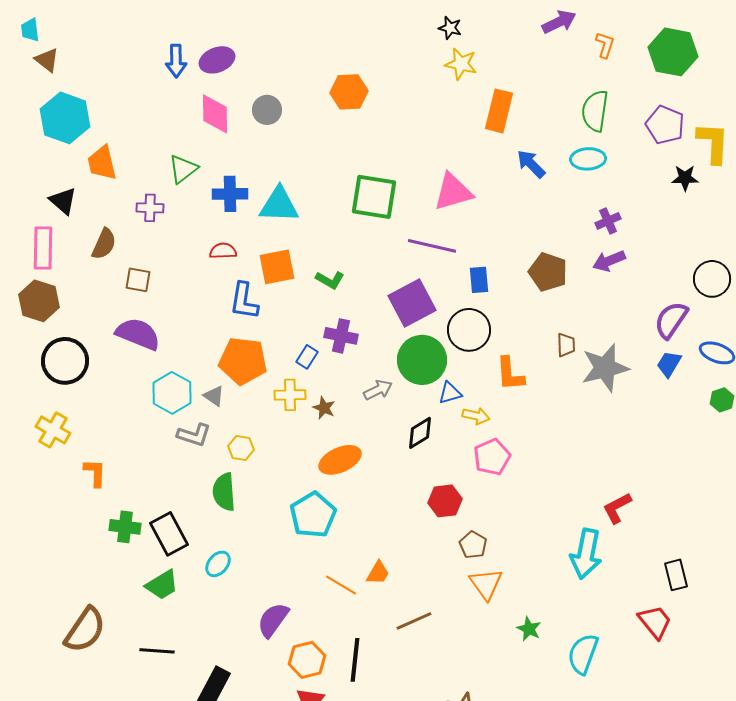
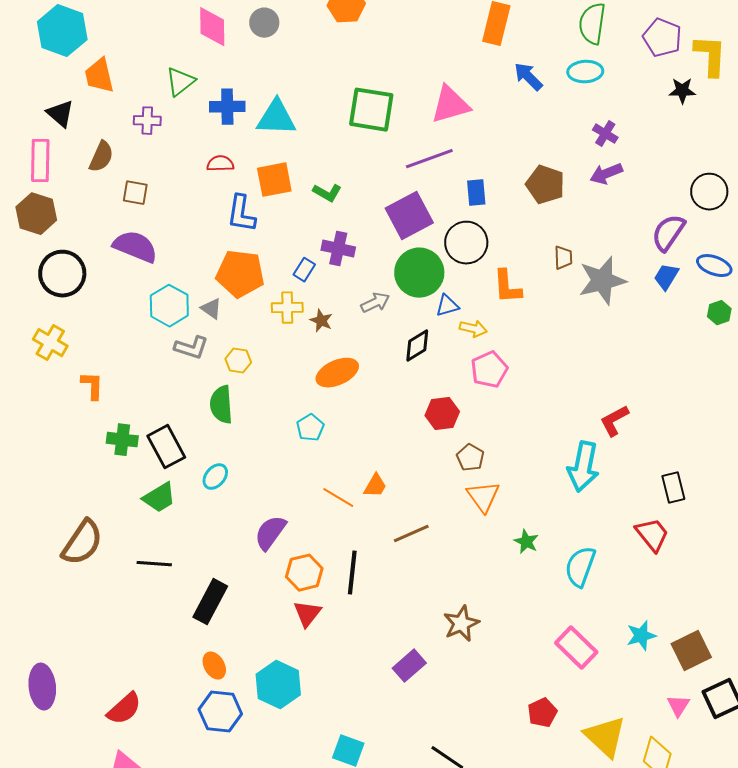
purple cross: (608, 221) -> (605, 134), turned -35
purple line: (432, 246) -> (429, 159), turned -33
cyan pentagon: (313, 515) -> (310, 428), size x0.6

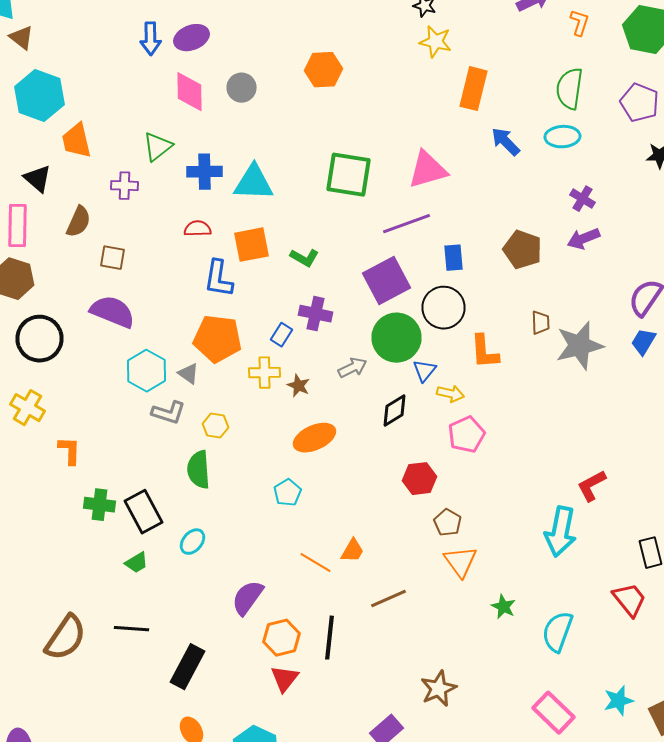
blue triangle: (447, 306) -> (424, 371), turned -35
green trapezoid: (159, 498) -> (136, 563), size x0.7
brown semicircle: (82, 543) -> (66, 638), moved

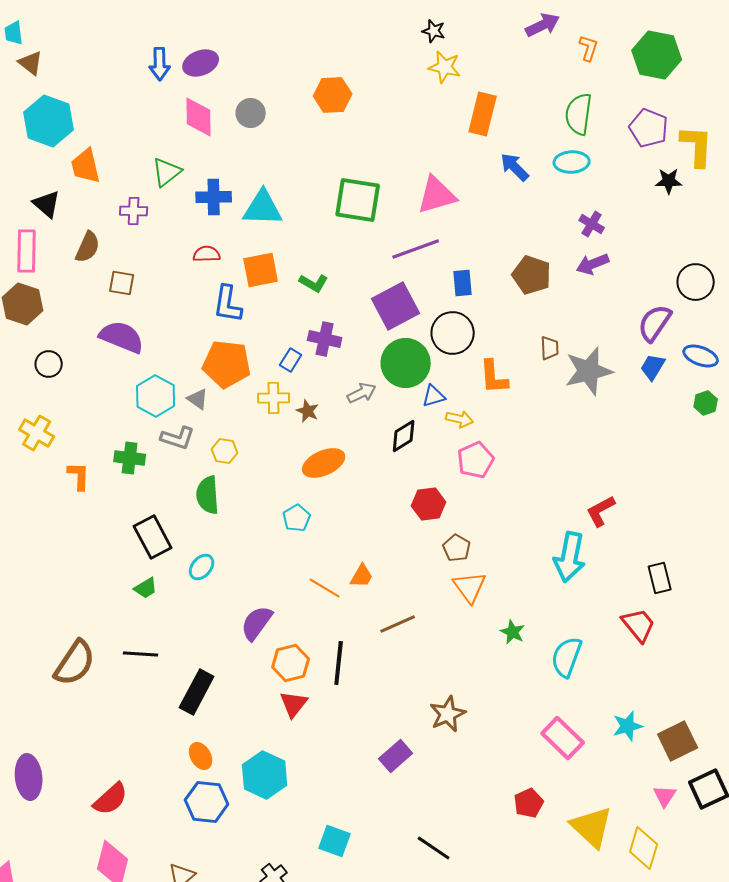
black circle: (40, 339) -> (49, 364), size x0.6
blue triangle: (424, 371) -> (434, 396), turned 35
green cross: (100, 505) -> (130, 458), moved

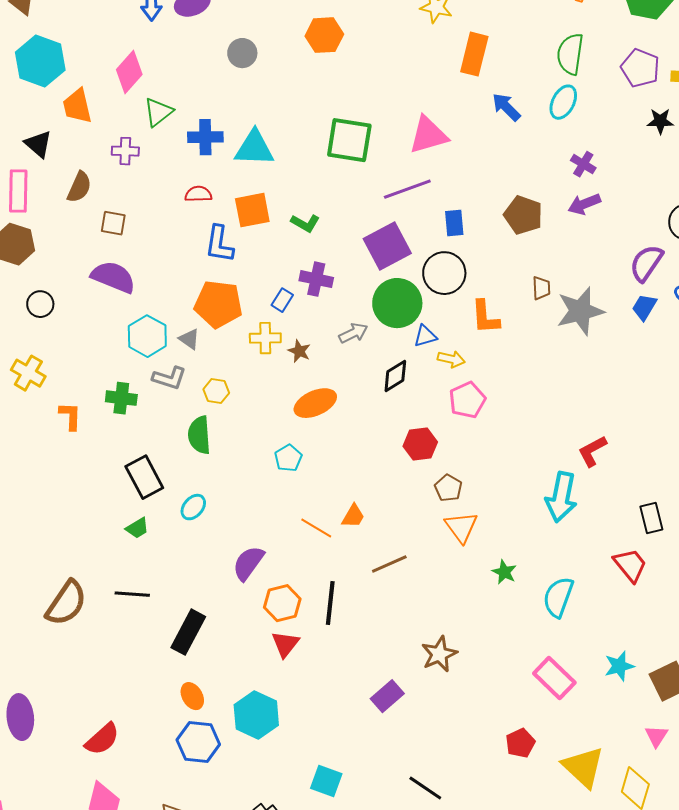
pink diamond: (199, 117) -> (129, 72), moved, turned 42
cyan ellipse: (572, 162) -> (563, 102), turned -60

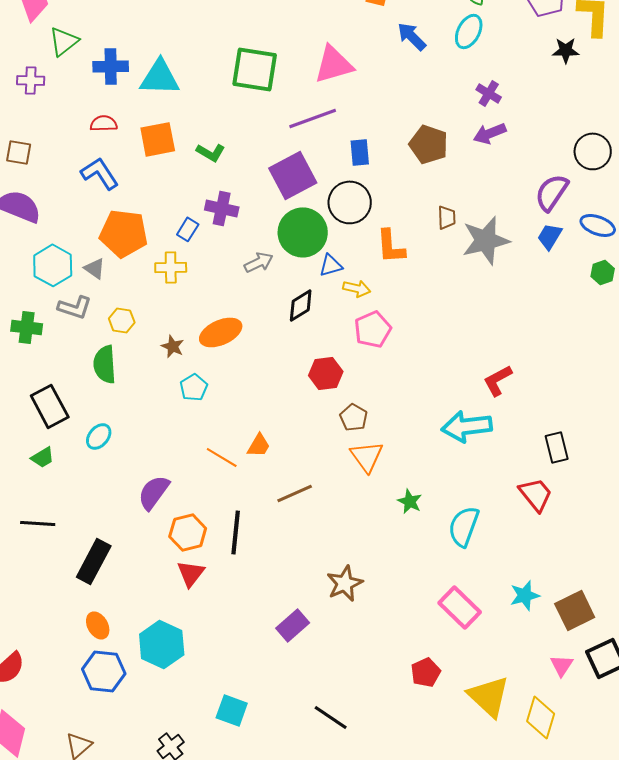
blue L-shape: (219, 244) -> (100, 173), moved, turned 138
brown star: (299, 351) -> (173, 346), moved
cyan arrow: (561, 497) -> (467, 426), turned 72

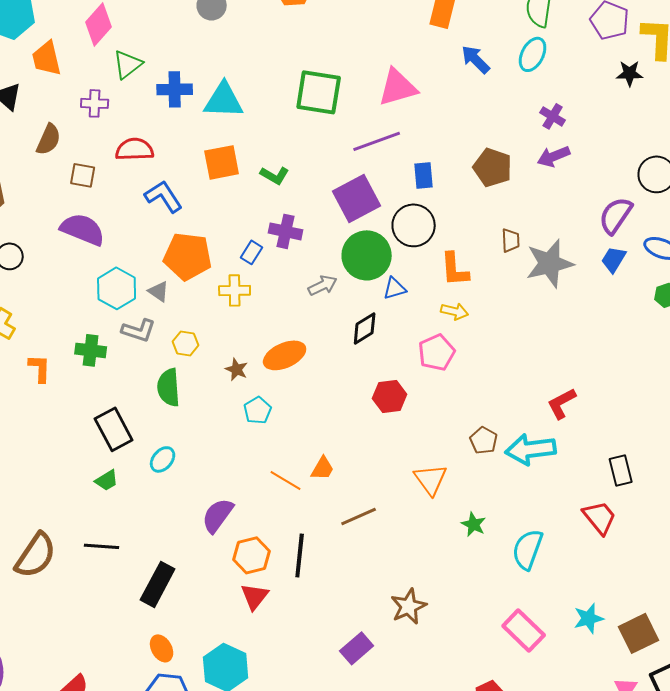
red semicircle: (104, 123) -> (135, 149), moved, size x1.4
yellow arrow: (357, 288) -> (455, 311), moved
brown pentagon: (354, 417) -> (484, 440), moved

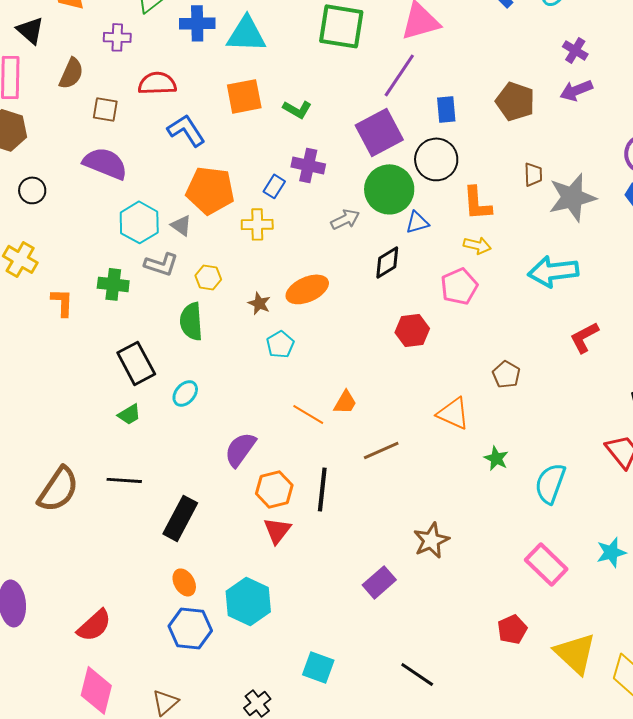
purple line: (377, 141) -> (399, 75), turned -36
cyan arrow: (531, 449) -> (553, 271), moved
orange triangle: (431, 479) -> (453, 413), turned -30

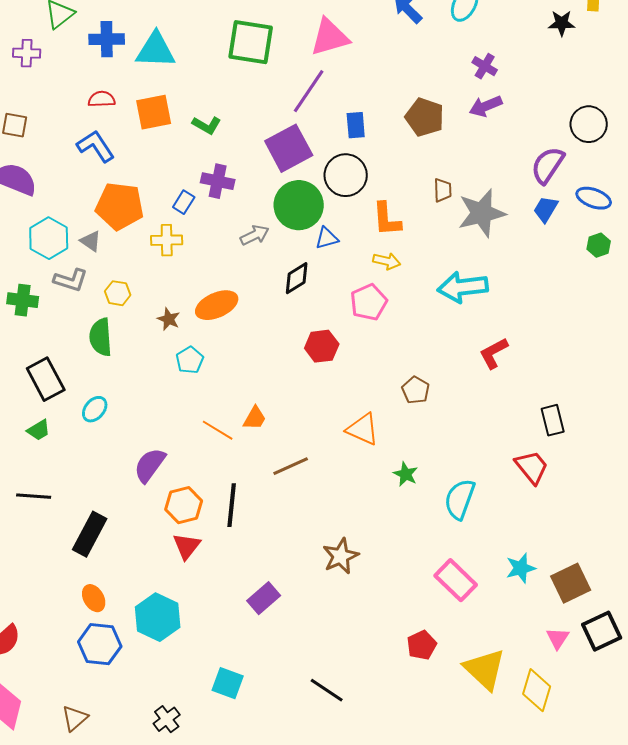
red semicircle: (157, 83) -> (102, 99), moved, size x0.7
purple rectangle: (379, 582) -> (264, 598), moved

